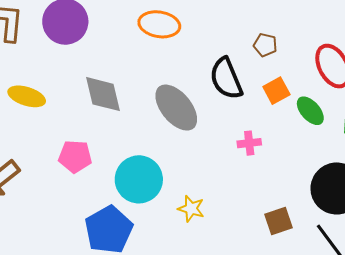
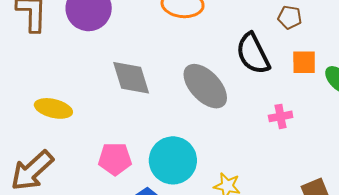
orange square: (276, 91) -> (304, 62), turned 32
yellow ellipse: (27, 96) -> (53, 108), moved
pink pentagon: (75, 156) -> (115, 159), moved

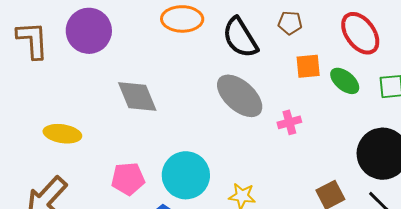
black semicircle: (253, 54) -> (240, 38), moved
gray ellipse: (205, 86) -> (240, 96), moved

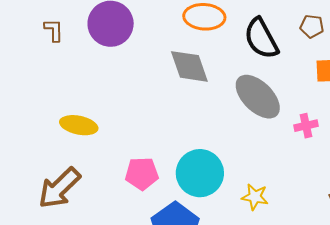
brown L-shape: (32, 40) -> (54, 30), size x0.6
gray diamond: (137, 97) -> (189, 66), moved

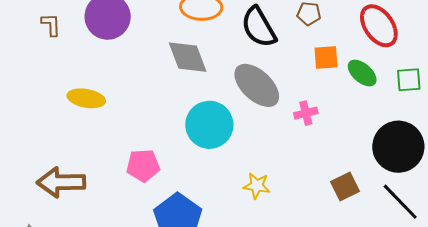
yellow ellipse: (79, 125) -> (86, 98), moved
cyan circle: (200, 173) -> (209, 125), moved
brown arrow: (59, 188) -> (61, 182), turned 45

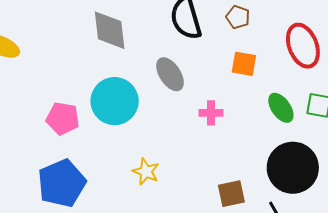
green ellipse: (362, 73) -> (281, 108), moved
gray ellipse: (257, 85) -> (170, 74), size x0.7
pink pentagon: (143, 166) -> (63, 118), moved

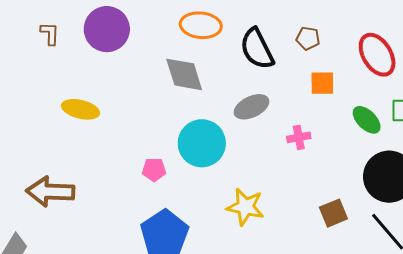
gray ellipse: (170, 74) -> (251, 107), turned -72
pink pentagon: (63, 118) -> (154, 170), size x0.7
yellow star: (146, 172) -> (245, 207), size x1.4

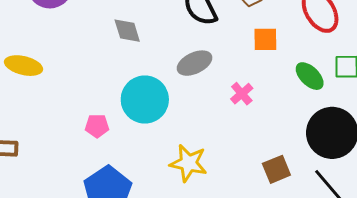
gray diamond: (184, 74) -> (127, 31), size x0.7
pink cross: (299, 137) -> (242, 94), turned -30

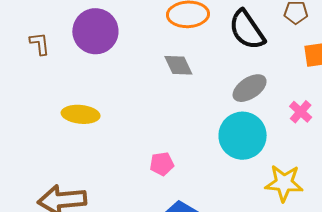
cyan circle: (145, 99) -> (243, 136), moved
yellow star: (188, 163) -> (284, 183), moved

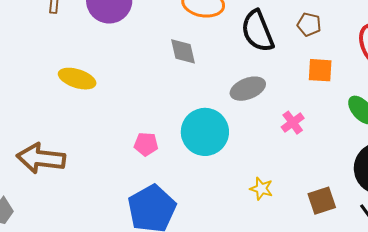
cyan circle: (243, 136) -> (205, 132), moved
yellow star: (284, 183) -> (261, 189), size x0.6

